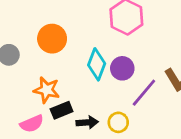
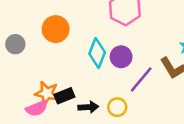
orange star: (47, 90) -> (47, 93), moved

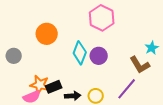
gray circle: (15, 44) -> (14, 56), moved
purple line: (141, 79) -> (127, 89), moved

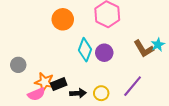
orange circle: (47, 34) -> (63, 19), moved
gray circle: (14, 56) -> (18, 65), moved
brown L-shape: (140, 65) -> (144, 49), moved

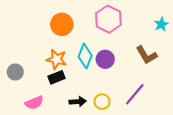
cyan star: (158, 45) -> (161, 24), moved
orange star: (45, 82) -> (57, 59), moved
black rectangle: (59, 84) -> (57, 77), moved

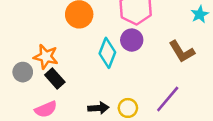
orange star: (57, 59) -> (46, 57), moved
purple circle: (105, 59) -> (132, 40), moved
black rectangle: (57, 77) -> (55, 78), moved, turned 70

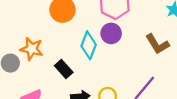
black rectangle: (55, 78) -> (64, 69), moved

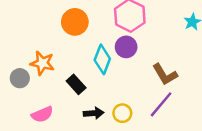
brown L-shape: (157, 44) -> (165, 74), moved

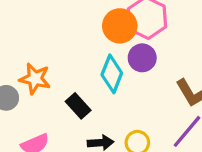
orange circle: (75, 22) -> (120, 26), moved

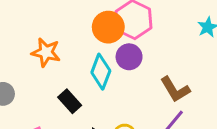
orange star: (35, 79) -> (46, 52), moved

